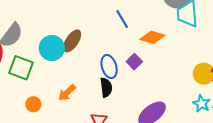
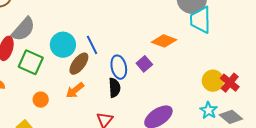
blue line: (122, 19) -> (92, 45), moved
brown ellipse: (72, 41) -> (79, 64), moved

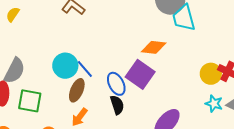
cyan circle: (63, 45) -> (65, 66), moved
purple square: (144, 64) -> (140, 74), size x1.8

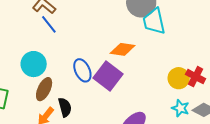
blue line: (85, 69) -> (49, 24), moved
blue ellipse: (116, 84) -> (82, 70), moved
black semicircle: (117, 105) -> (65, 107), moved

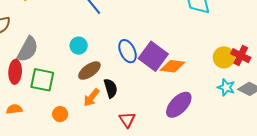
orange diamond: (123, 49) -> (172, 66), moved
cyan circle: (34, 64) -> (79, 46), size x0.7
brown ellipse: (44, 89) -> (89, 71), turned 30

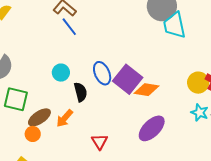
cyan circle: (79, 46) -> (61, 73), moved
brown ellipse: (89, 71) -> (39, 117), moved
black semicircle: (111, 88) -> (81, 92), moved

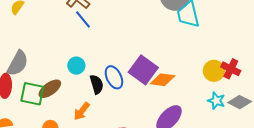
blue ellipse: (102, 73) -> (114, 77), moved
brown ellipse: (39, 117) -> (50, 89), moved

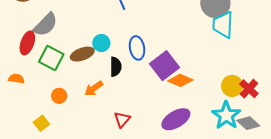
blue ellipse: (114, 77) -> (137, 48), moved
brown ellipse: (50, 89) -> (82, 54), moved
cyan star: (216, 101) -> (226, 115), size x1.6

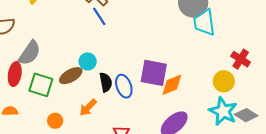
blue ellipse: (137, 48) -> (124, 86), moved
purple square: (164, 66) -> (154, 73), turned -32
orange diamond: (180, 80) -> (172, 85), turned -35
red cross: (249, 89) -> (241, 59), moved

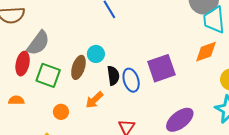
purple square: (154, 73) -> (161, 68), turned -32
brown ellipse: (71, 76) -> (78, 67), turned -45
orange diamond: (172, 85) -> (206, 52), moved

